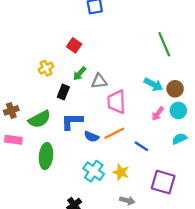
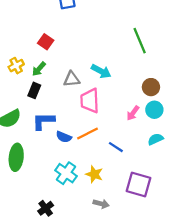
green arrow: (80, 74) -> (39, 69), moved
cyan arrow: (153, 84) -> (101, 71), moved

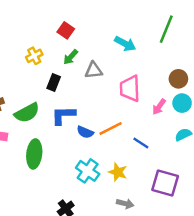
green line: (140, 41) -> (166, 29), turned 45
green arrow: (39, 69) -> (71, 57), moved
cyan arrow: (101, 71) -> (125, 44), moved
pink trapezoid: (90, 101) -> (130, 89), moved

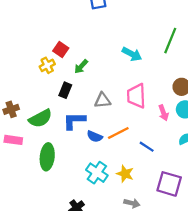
red square: (66, 30) -> (61, 50), moved
gray triangle: (94, 70) -> (103, 100), moved
pink arrow: (159, 107) -> (163, 113), turned -56

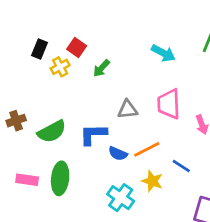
black rectangle: (65, 90) -> (39, 49), moved
pink rectangle: (13, 140) -> (27, 180), moved
yellow star: (125, 174) -> (152, 181), moved

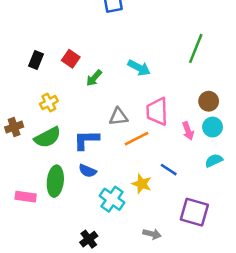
cyan arrow: (163, 53) -> (139, 68), moved
yellow cross: (60, 67) -> (49, 103), moved
orange line: (147, 149) -> (136, 139), moved
blue semicircle: (118, 154) -> (88, 171), moved
pink rectangle: (27, 180) -> (26, 197), moved

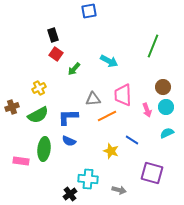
black rectangle: (36, 60) -> (53, 35), moved, turned -40
cyan cross: (112, 199) -> (88, 179), moved, turned -30

